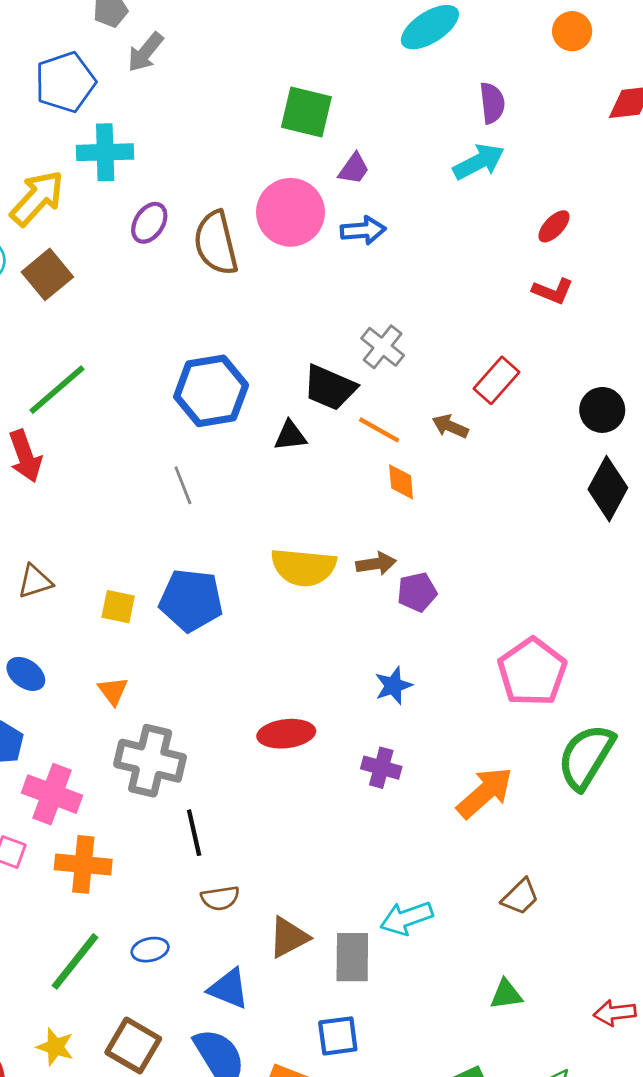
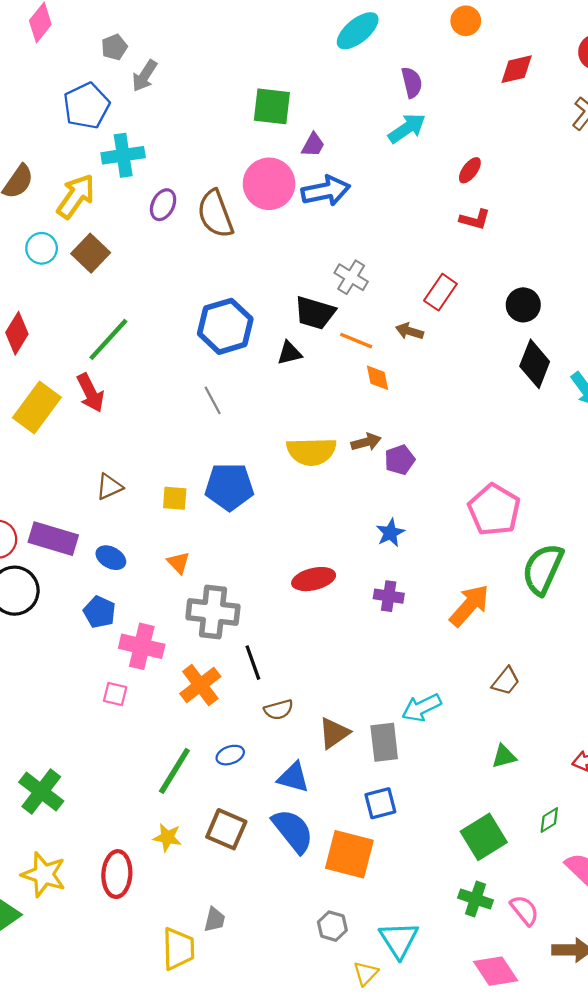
blue arrow: (363, 230) -> (326, 191), size x1.4
orange cross: (83, 864) -> (200, 685), moved, turned -36

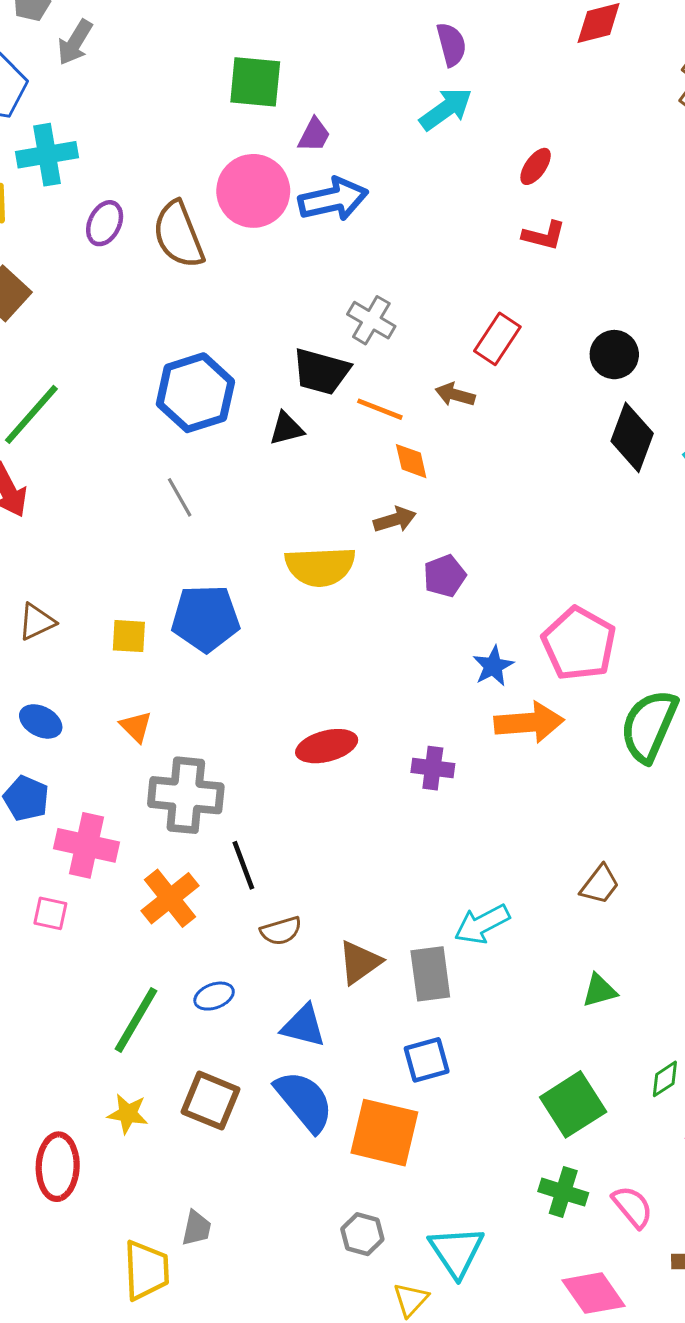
brown arrow: (366, 442) -> (395, 520), moved
blue star: (390, 533) -> (493, 666), moved
orange arrow: (469, 606) -> (529, 722), moved, turned 45

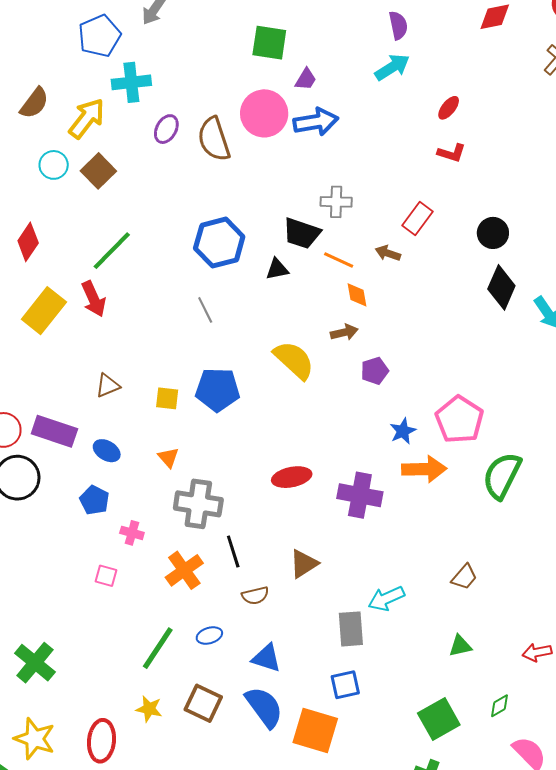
gray cross: (371, 320) -> (336, 202), turned -32
yellow semicircle: (320, 566) -> (294, 360), turned -138
purple cross: (433, 768) -> (360, 495), size x1.6
pink cross: (87, 845) -> (132, 533), size x0.6
brown triangle: (360, 962) -> (304, 564), moved

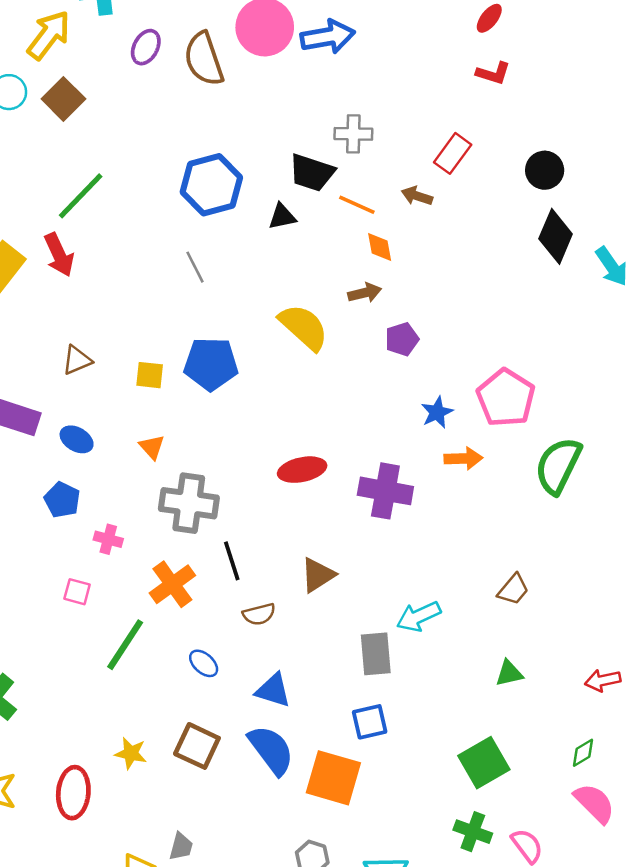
orange arrow: (424, 469) -> (463, 458), size x0.7
blue ellipse: (209, 636) -> (204, 663), turned 60
green line: (158, 648) -> (125, 645), moved
green diamond: (499, 706) -> (583, 753), moved

